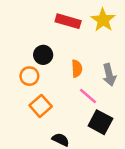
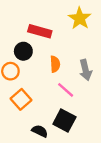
red rectangle: (68, 21) -> (40, 31), moved
black square: (100, 122) -> (64, 120), moved

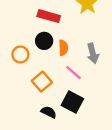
black circle: (23, 51) -> (44, 41), moved
orange square: (21, 99) -> (42, 82), moved

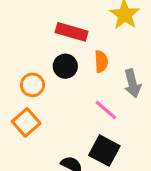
orange semicircle: (63, 48) -> (101, 61), moved
orange square: (42, 82) -> (26, 122), moved

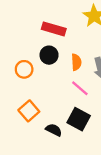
orange semicircle: (101, 61) -> (76, 62), moved
orange square: (26, 122) -> (29, 111), moved

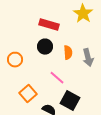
orange circle: (24, 69) -> (15, 60), moved
pink line: (80, 88) -> (57, 78), moved

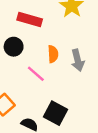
black circle: (45, 47) -> (14, 47), moved
pink line: (57, 78) -> (36, 74), moved

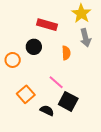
gray arrow: (78, 60) -> (85, 38), moved
pink line: (36, 74) -> (56, 82), moved

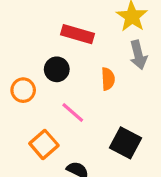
pink line: (56, 82) -> (73, 113), moved
black square: (68, 101) -> (126, 143), moved

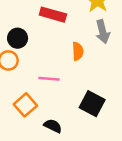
black circle: (57, 69) -> (18, 38), moved
pink line: (73, 113) -> (49, 79), turned -36

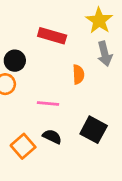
orange square: (25, 105) -> (23, 146), moved
black semicircle: (53, 126) -> (52, 137), moved

